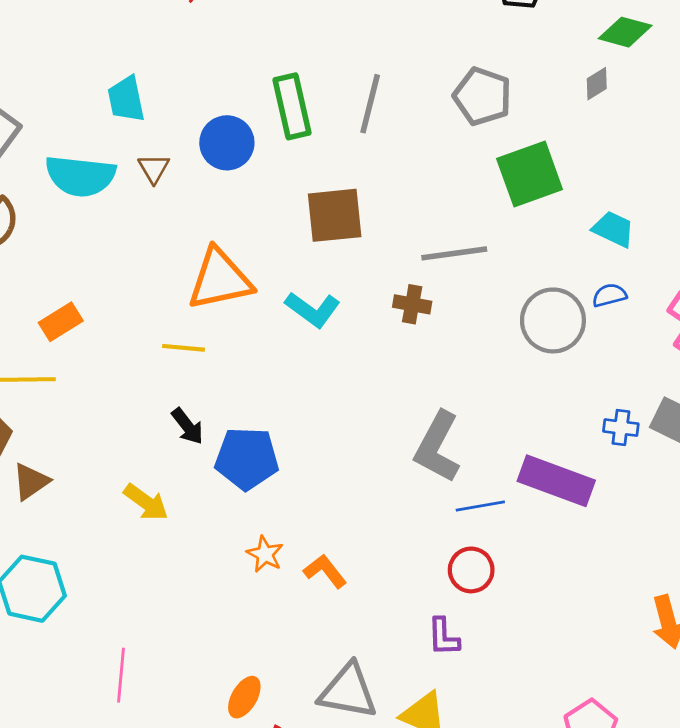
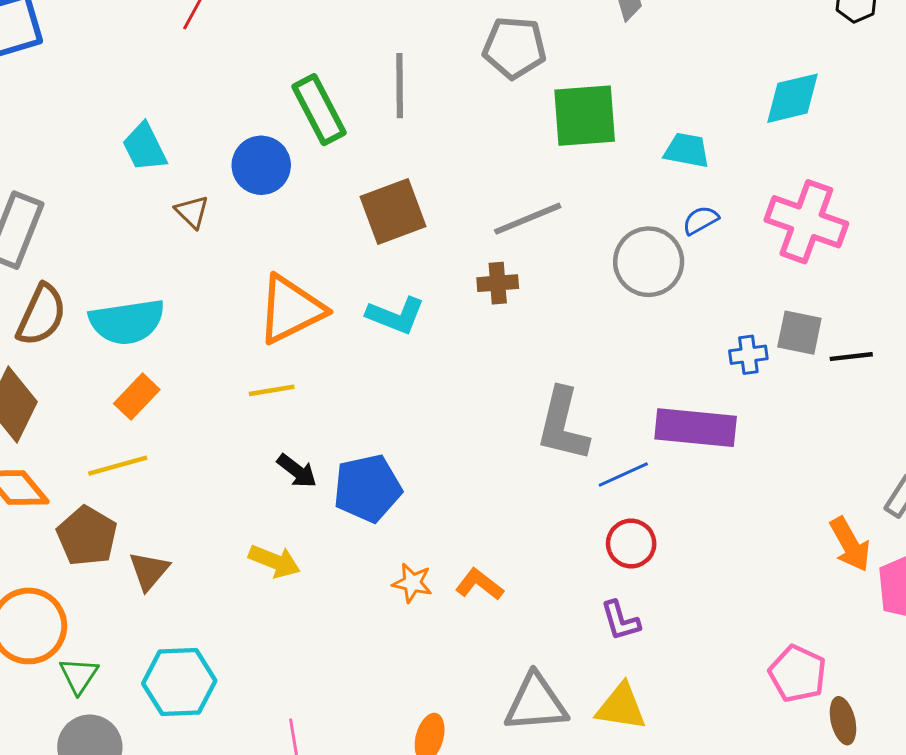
green square: (530, 174) -> (585, 116), turned 30
cyan semicircle: (80, 176) -> (127, 322), moved

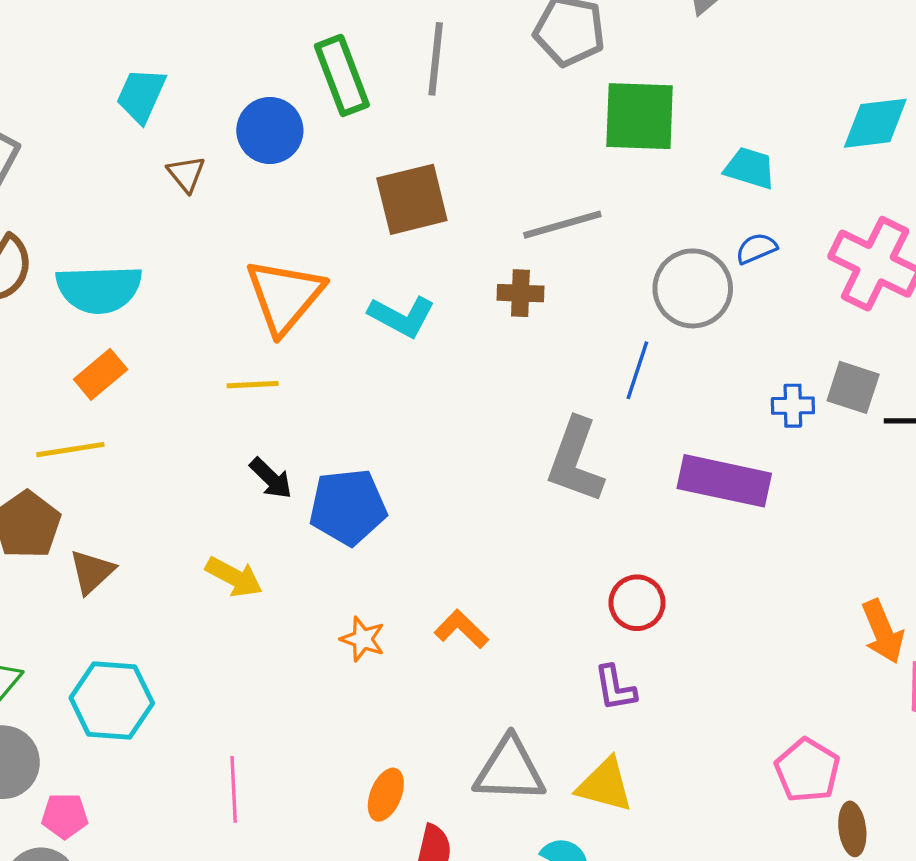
cyan trapezoid: (145, 147) -> (141, 95), turned 44
orange triangle: (291, 309) -> (285, 296), turned -30
blue line: (623, 474) -> (637, 370), moved, turned -54
orange star: (412, 583) -> (363, 639), moved

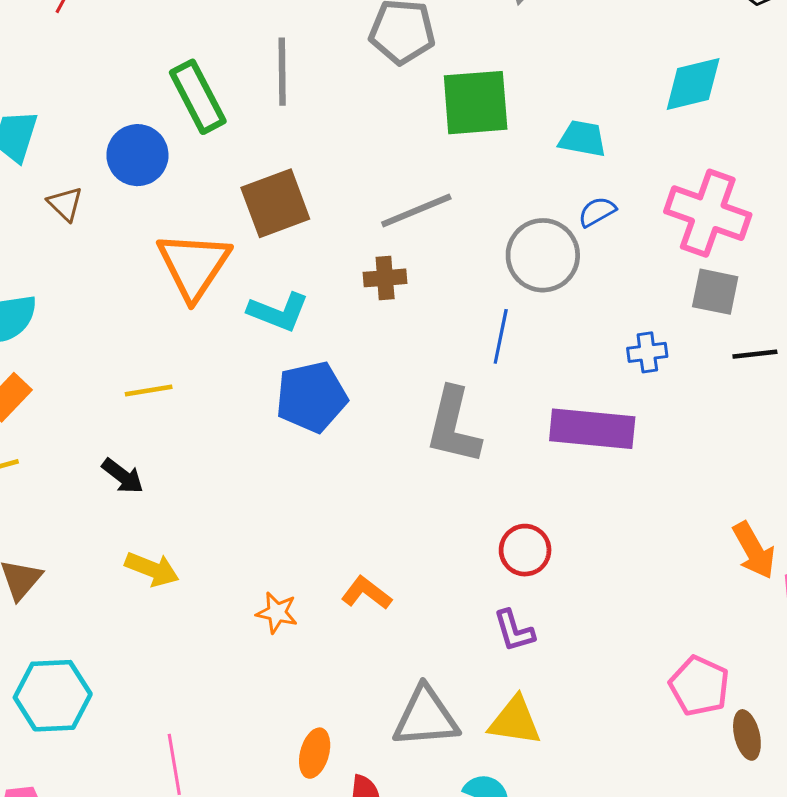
orange triangle: (285, 296) -> (194, 265), moved
gray square: (853, 387) -> (715, 292), moved
black arrow: (271, 478) -> (123, 476), moved
blue pentagon: (348, 507) -> (311, 397), moved

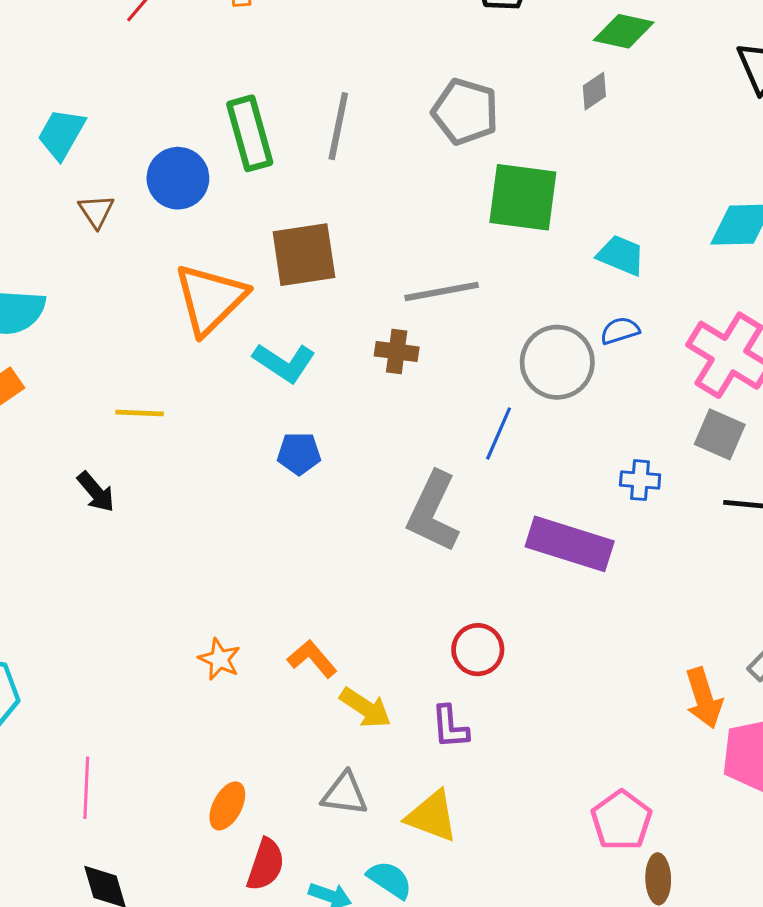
blue pentagon: (311, 397) -> (299, 453), size x0.6
yellow arrow: (152, 569) -> (365, 708), moved
gray triangle: (426, 717) -> (345, 794), size x0.7

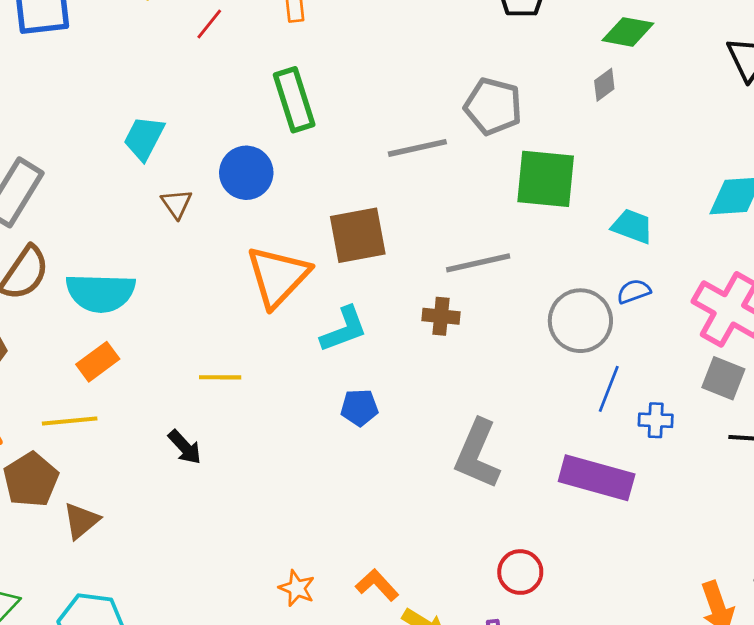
gray line: (338, 126) -> (417, 148), moved, turned 68
green rectangle: (250, 133) -> (294, 100), moved
cyan L-shape: (284, 363) -> (344, 329), turned -52
blue line: (499, 433) -> (609, 389), moved

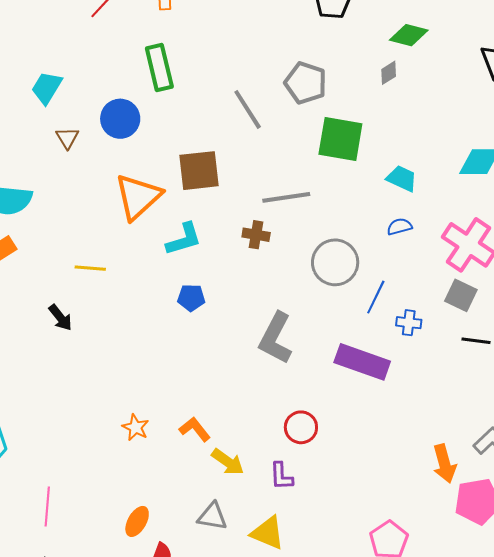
gray line: (417, 148) -> (248, 109), turned 66
gray circle: (580, 321) -> (335, 262), moved

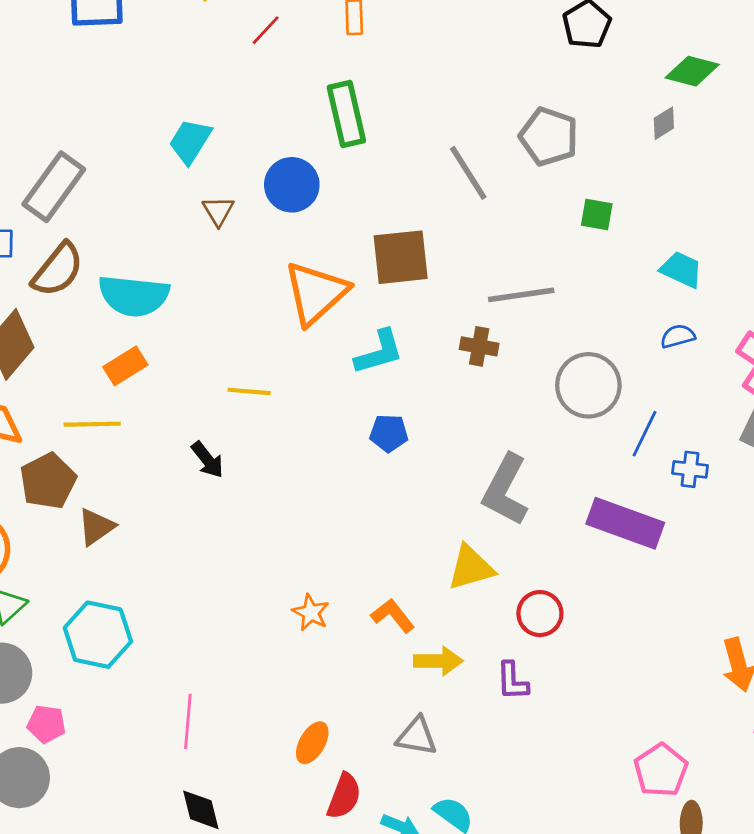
green square: (340, 139) -> (597, 215), size x0.5
yellow arrow: (228, 462) -> (438, 661), turned -36
yellow triangle: (268, 533) -> (471, 568), moved, turned -39

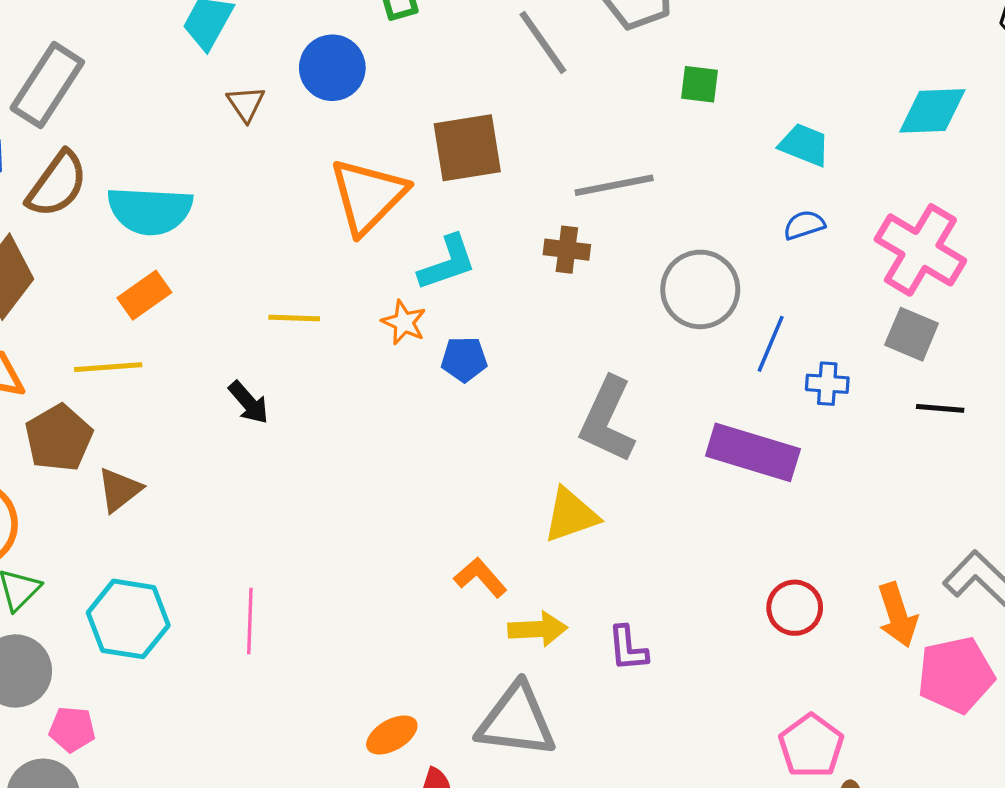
orange star: (311, 613) -> (404, 322), moved
red circle: (540, 614) -> (795, 608), moved
pink line: (188, 721) -> (250, 621), moved
gray triangle: (417, 736) -> (516, 721), size x1.6
orange ellipse: (312, 743) -> (392, 735), turned 33

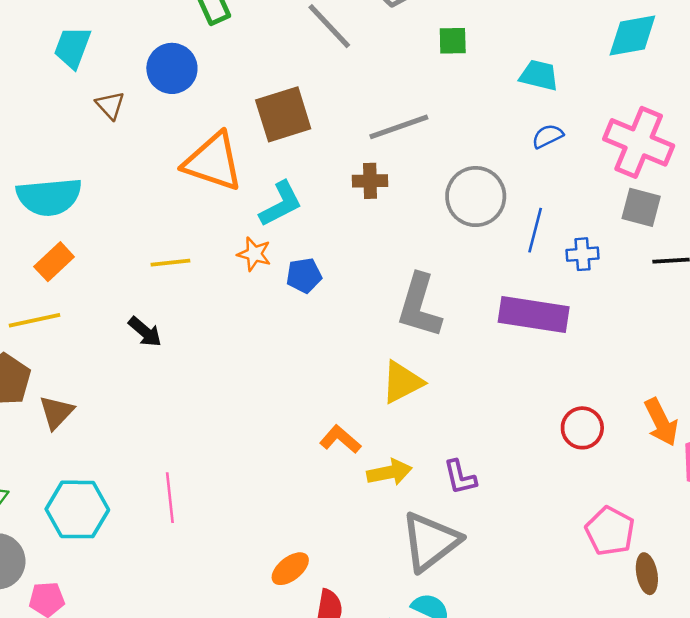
orange triangle: (368, 196) -> (213, 162), turned -48
gray triangle: (516, 721) -> (430, 541), moved, turned -36

